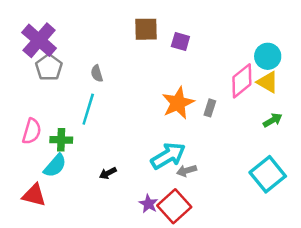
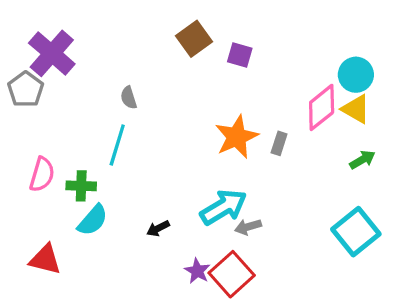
brown square: (146, 29) -> (194, 39), turned -35
gray pentagon: (49, 67) -> (26, 89), moved
cyan semicircle: (55, 166) -> (93, 220), moved
black arrow: (108, 173) -> (158, 228), moved

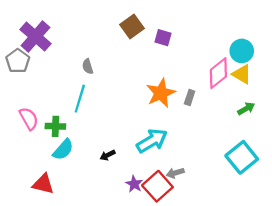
pink semicircle: (42, 174) -> (29, 119), turned -45
gray arrow: (248, 227) -> (175, 173), moved
red triangle: (45, 259) -> (43, 184), moved

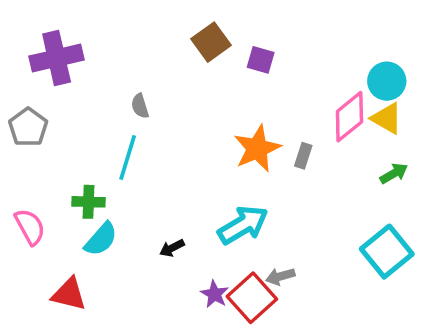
purple cross: (35, 37) -> (57, 58), turned 36
gray pentagon: (18, 61) -> (28, 127), moved
pink semicircle: (29, 119) -> (30, 227), moved

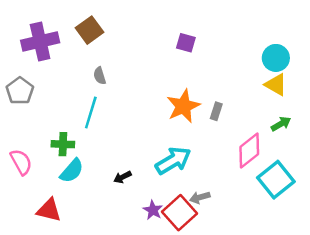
brown square: (211, 42) -> (90, 30), moved
pink diamond: (349, 117) -> (249, 150), moved

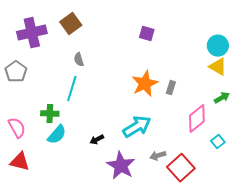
cyan square: (276, 180) -> (218, 142), size x0.5
red triangle: (49, 210) -> (20, 162), moved
purple star: (153, 210) -> (121, 166), size x1.8
red square: (180, 213) -> (181, 168), moved

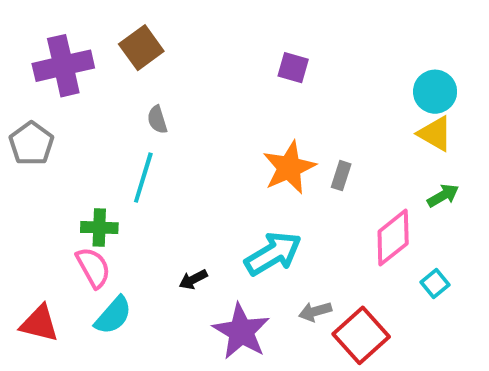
pink semicircle: (17, 128) -> (93, 267), moved
cyan semicircle: (57, 135) -> (113, 315), moved

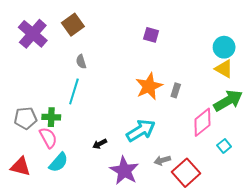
purple cross: (63, 66) -> (33, 34), turned -36
gray pentagon: (31, 144) -> (26, 118), moved, turned 30
green arrow: (443, 196) -> (228, 101), size x1.8

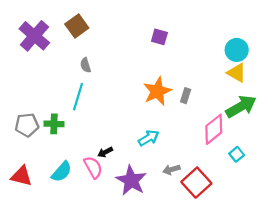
cyan arrow: (141, 130) -> (149, 138), size x0.7
pink semicircle: (48, 138) -> (93, 167), moved

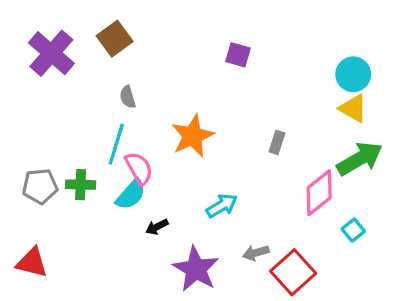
orange star: (157, 91) -> (193, 136), moved
pink semicircle: (93, 167) -> (139, 168), moved
cyan semicircle: (62, 172) -> (131, 194), moved

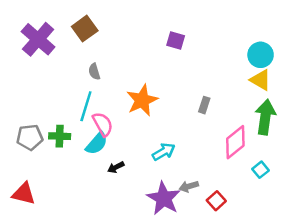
green arrow: (360, 159) -> (265, 117), turned -52
purple star: (196, 269) -> (164, 198), moved
red square: (293, 272) -> (216, 201), size x0.6

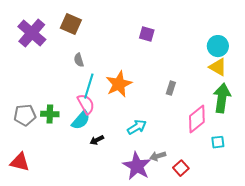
brown square: (85, 29) -> (71, 24), turned -30
cyan line: (86, 106) -> (89, 86), moved
cyan square: (261, 170) -> (218, 142), turned 32

